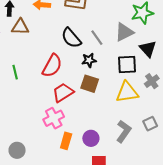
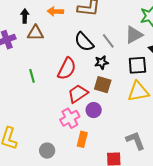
gray L-shape: (124, 131) -> (135, 141), moved, turned -55
purple circle: (91, 138) -> (94, 110), moved
gray circle: (17, 150) -> (47, 151), moved

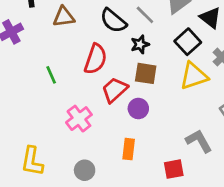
brown triangle: (35, 33) -> (64, 17), moved
black square: (137, 65) -> (188, 42), turned -30
pink cross: (70, 118) -> (79, 119), moved

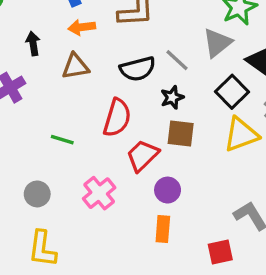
black semicircle: (113, 21) -> (138, 69), turned -52
green line: (51, 75) -> (62, 140), turned -48
purple circle: (138, 109) -> (168, 190), moved
gray circle: (85, 170) -> (37, 194), moved

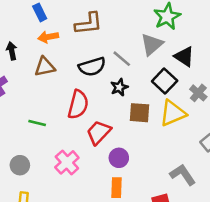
brown square: (181, 133) -> (139, 113), moved

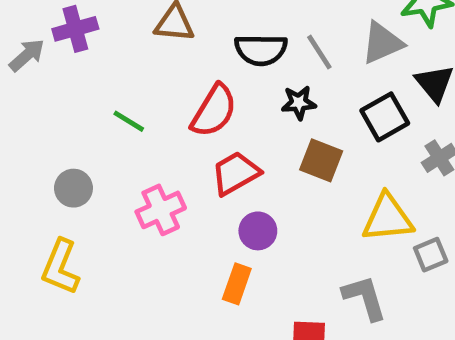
yellow triangle: (173, 113) -> (388, 218), moved

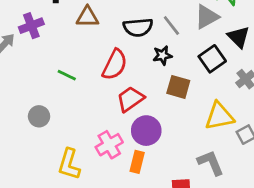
pink cross: (161, 210) -> (109, 145), moved
purple circle: (258, 231) -> (146, 131), size x1.4
yellow L-shape: (60, 267) -> (69, 164), moved

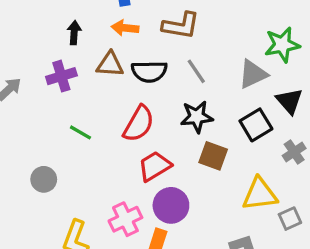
gray line: (171, 25) -> (196, 71), moved
purple cross: (31, 26) -> (61, 76), moved
black semicircle: (138, 27) -> (149, 72), moved
black star: (162, 55) -> (197, 117), size x1.4

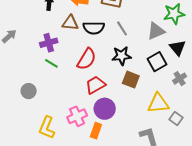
purple cross: (61, 76) -> (49, 43), moved
gray square: (290, 219) -> (176, 118), turned -32

